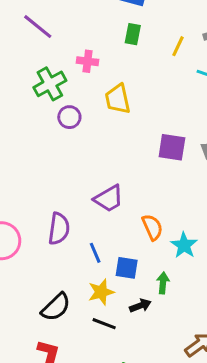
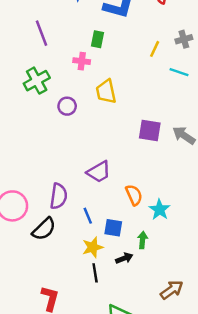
purple line: (38, 27) -> (42, 33), turned 30
green rectangle: (133, 34) -> (97, 39), moved
green cross: (50, 84) -> (37, 81), moved
black semicircle: (56, 307) -> (44, 229), moved
black line: (104, 324) -> (95, 273), turned 60

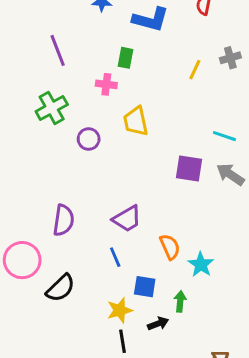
cyan line: (179, 72) -> (224, 136), moved
purple semicircle: (59, 196) -> (63, 220), moved
blue line: (88, 216) -> (115, 257), moved

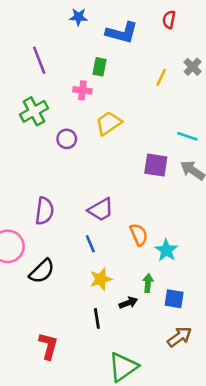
gray cross: (230, 58) -> (193, 67), turned -30
yellow trapezoid: (136, 121) -> (109, 123), turned 68
blue square: (145, 287) -> (174, 299), moved
yellow star: (120, 310) -> (101, 279), moved

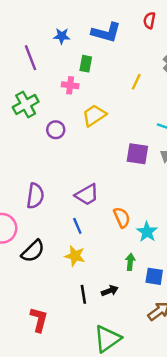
blue star: (79, 17) -> (62, 36), moved
yellow line: (161, 77) -> (136, 82), moved
yellow star: (101, 279) -> (75, 256), moved, turned 30
black arrow: (128, 303) -> (110, 291), moved

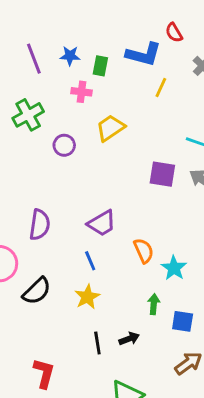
red semicircle: (149, 20) -> (174, 33), moved, turned -42
blue L-shape: (106, 32) -> (144, 54), moved
blue star: (62, 36) -> (70, 56), moved
yellow star: (75, 256) -> (87, 297), turned 30

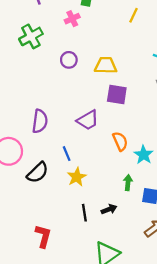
pink cross: (82, 92) -> (72, 19), turned -32
yellow trapezoid: (110, 128) -> (106, 65), moved, turned 35
purple circle: (64, 145) -> (69, 60), moved
purple square: (162, 174) -> (117, 94), moved
blue line: (90, 261) -> (67, 154), moved

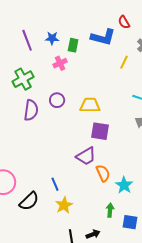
yellow line: (134, 15) -> (124, 62), moved
purple trapezoid: (88, 120) -> (86, 156), moved
purple semicircle: (40, 121) -> (31, 110), moved

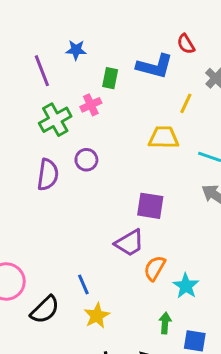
blue star: (52, 38) -> (76, 50), moved
green cross: (23, 79) -> (55, 120), moved
yellow trapezoid: (90, 105) -> (164, 138), moved
orange semicircle: (103, 173) -> (155, 268), turned -126

